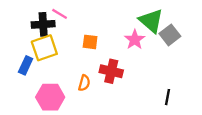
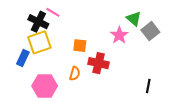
green triangle: (151, 21) -> (134, 19), size x0.7
black cross: (43, 24) -> (38, 22), turned 30
orange square: (90, 42) -> (80, 46), moved

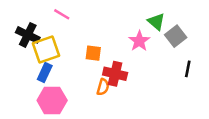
black cross: (38, 22) -> (28, 35), moved
blue rectangle: (23, 58) -> (45, 73), moved
orange semicircle: (75, 74) -> (103, 87), moved
black line: (148, 86) -> (188, 69), moved

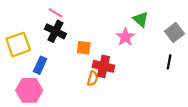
black cross: (28, 35) -> (55, 31), moved
gray square: (176, 36) -> (175, 32), moved
yellow square: (46, 49) -> (18, 44), moved
pink hexagon: (52, 100) -> (29, 90), moved

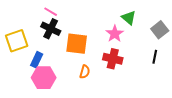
orange square: (84, 48) -> (77, 44), size x1.6
red cross: (104, 66) -> (113, 59), moved
pink hexagon: (29, 90) -> (44, 78), moved

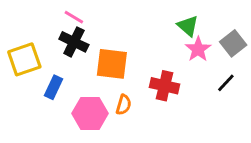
pink star: (115, 34) -> (198, 49), moved
black line: (155, 57) -> (226, 83), turned 32
pink hexagon: (44, 78) -> (90, 113), moved

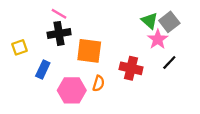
black cross: (74, 42) -> (59, 33), turned -35
gray square: (233, 43) -> (169, 22), moved
yellow square: (24, 59) -> (20, 47), size x0.6
black line: (226, 83) -> (169, 63), moved

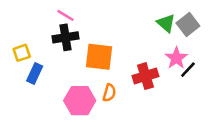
pink star: (158, 39) -> (176, 58), moved
red cross: (131, 68) -> (145, 76), turned -30
blue rectangle: (43, 69) -> (35, 73), moved

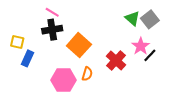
yellow square: (22, 53) -> (17, 42), turned 32
orange square: (99, 57) -> (79, 45), turned 35
red cross: (145, 76) -> (116, 61), turned -30

